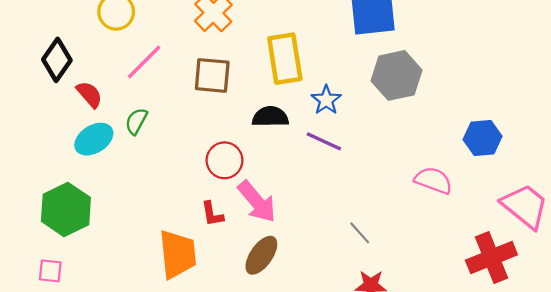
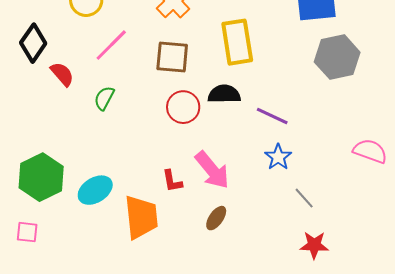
blue star: (326, 100) -> (278, 157), moved
cyan ellipse: (94, 139) -> (95, 190), moved
red circle: (225, 160) -> (183, 107), moved
brown ellipse: (261, 255) -> (216, 218), size x0.7

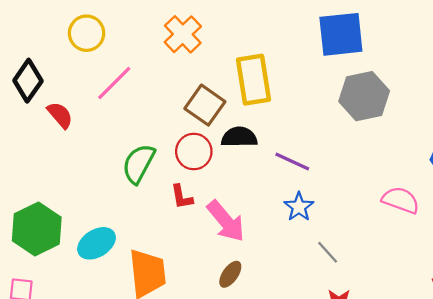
brown square: (172, 57) -> (205, 105), moved, turned 30
green semicircle: (104, 98) -> (139, 164), moved, size x1.5
red L-shape: (172, 181) -> (182, 197), moved

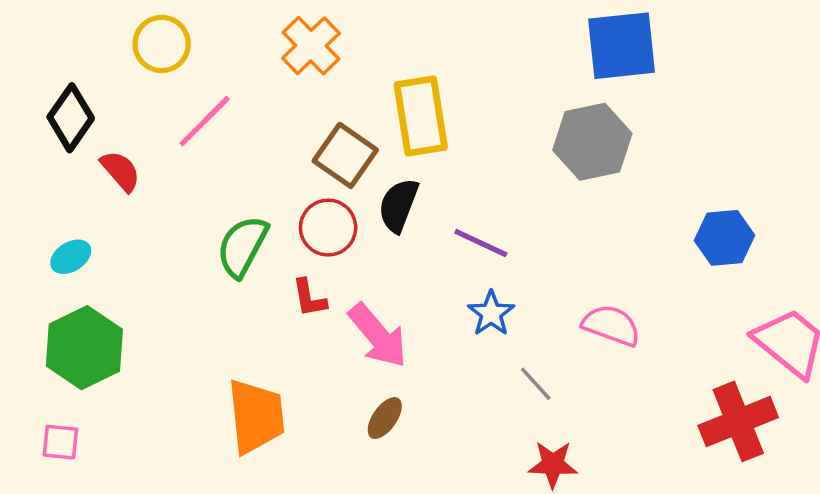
blue square: (341, 34) -> (622, 46), moved
black semicircle: (239, 137) -> (398, 205), turned -68
pink semicircle: (401, 200) -> (611, 325), moved
cyan ellipse: (96, 243) -> (71, 257), moved, size x0.7

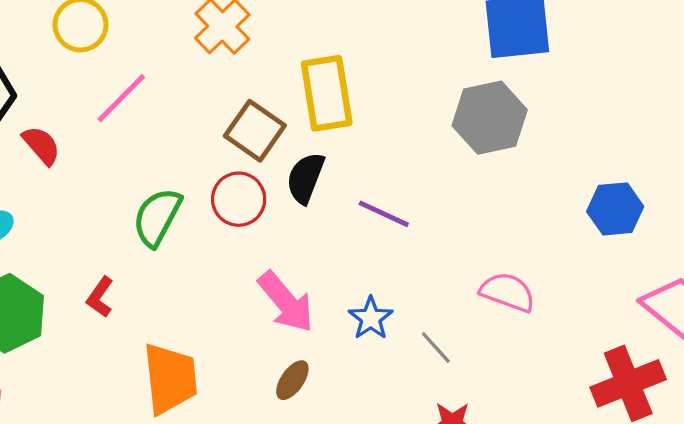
red L-shape: (309, 298) -> (100, 297), moved, turned 45
blue star: (491, 313) -> (371, 318), moved

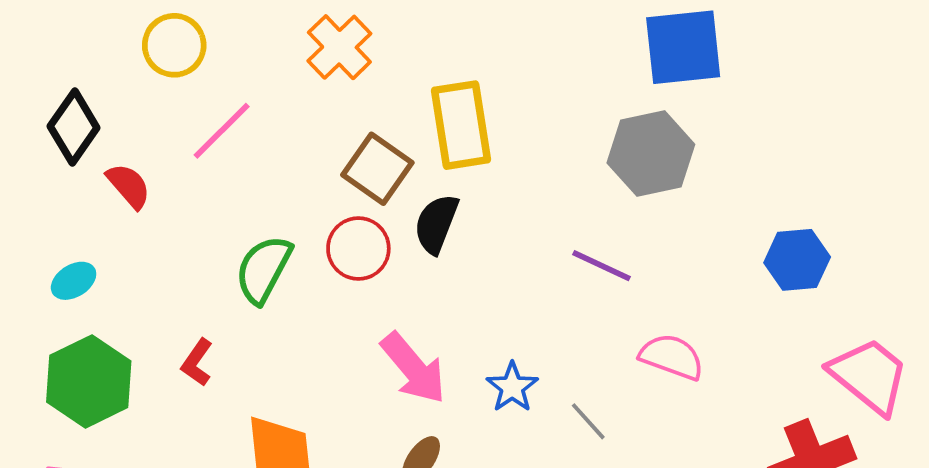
purple line: (384, 214) -> (601, 266), moved

